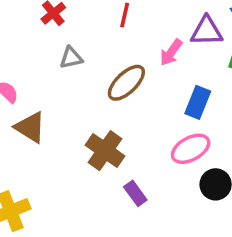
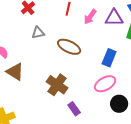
pink arrow: (171, 52) -> (90, 17), moved
brown ellipse: (126, 83) -> (69, 47), turned 70

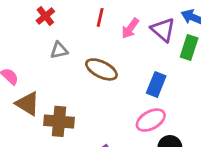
purple triangle: (114, 18) -> (163, 30), turned 42
brown cross: (57, 85) -> (59, 121), moved, turned -30

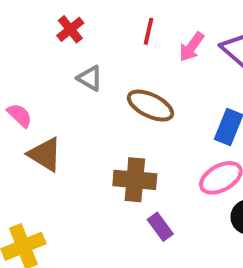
gray triangle: (59, 50) -> (90, 78), turned 42
brown cross: (59, 121) -> (135, 180), moved

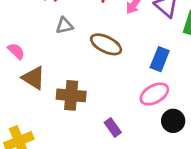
gray triangle: (90, 78) -> (64, 26), turned -42
brown cross: (135, 180) -> (71, 95), moved

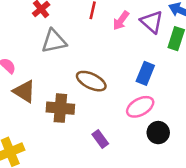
gray triangle: (64, 26) -> (54, 41), size x1.5
brown ellipse: (106, 44) -> (91, 81), moved

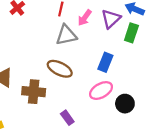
purple triangle: (152, 22) -> (111, 19), turned 36
gray triangle: (54, 41) -> (66, 35), moved
black circle: (158, 133) -> (125, 104), moved

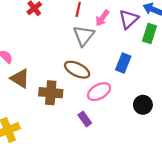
gray triangle: (66, 35) -> (84, 36), turned -40
pink ellipse: (101, 91) -> (99, 92), moved

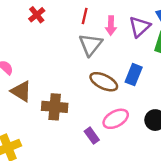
pink arrow: (102, 18) -> (111, 26), turned -35
brown ellipse: (77, 70) -> (104, 82), moved
pink ellipse: (99, 92) -> (116, 119), moved

